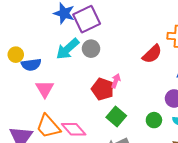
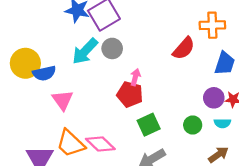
yellow circle: (16, 55) -> (25, 63), size x1.6
pink arrow: (116, 81) -> (135, 77), moved
green square: (116, 116) -> (149, 125), turned 30

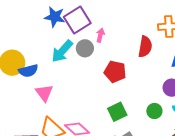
red semicircle: (184, 48) -> (145, 47), turned -30
pink arrow: (135, 77) -> (100, 35), moved
red pentagon: (130, 94) -> (115, 72), moved

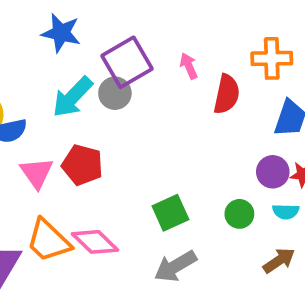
purple square: (77, 20) -> (127, 62), moved
pink arrow: (100, 35) -> (189, 66), moved, turned -40
red pentagon: (115, 72) -> (82, 165), moved

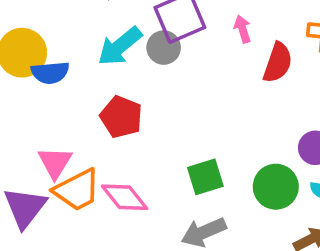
pink triangle: (37, 173) -> (55, 163), moved
green circle: (239, 214) -> (276, 187), size x1.5
orange trapezoid: (48, 241) -> (77, 190), turned -78

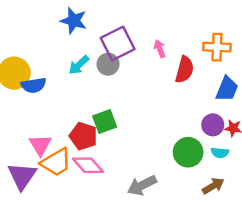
cyan arrow: (120, 46) -> (79, 65), size x0.7
red pentagon: (121, 117) -> (83, 136), moved
green square: (205, 177) -> (105, 121), moved

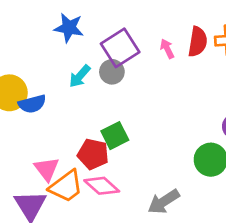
red semicircle: (185, 70) -> (198, 42), moved

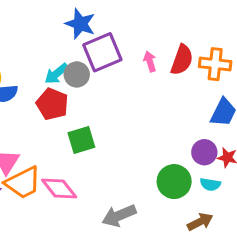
blue star: (69, 28) -> (80, 24), moved
gray circle: (112, 72) -> (77, 74), moved
red pentagon: (93, 154) -> (52, 104), moved

